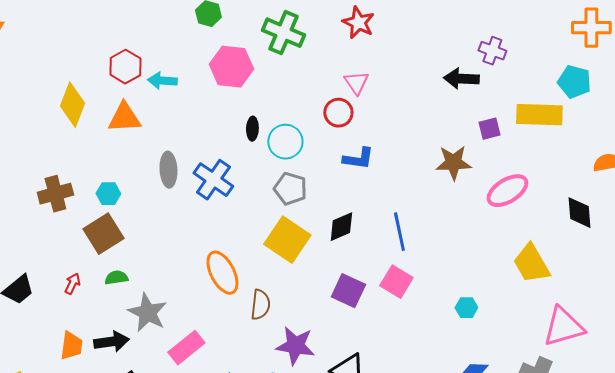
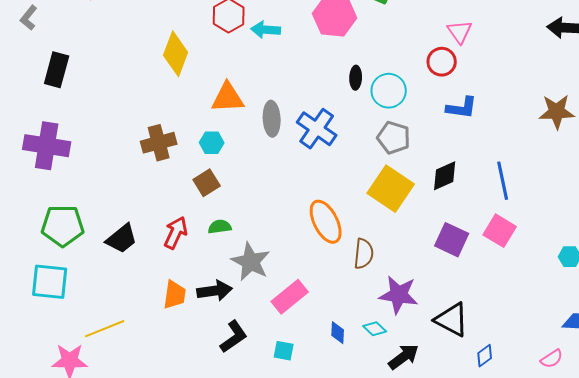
orange triangle: (124, 118) -> (228, 98), moved
brown square: (103, 234) -> (207, 183), size x0.7
red arrow: (72, 284) -> (176, 233), size x1.5

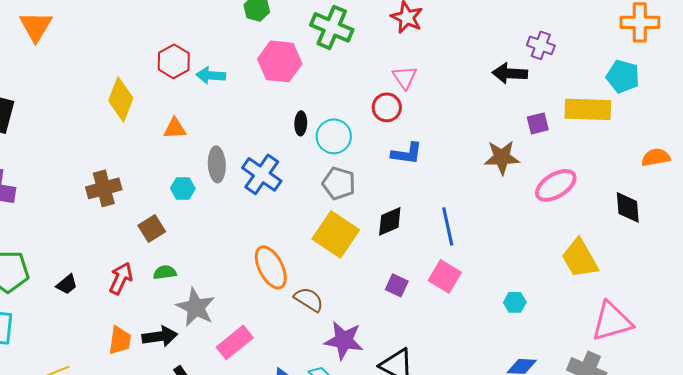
orange triangle: (228, 98) -> (175, 128), moved, size x0.7
cyan hexagon: (212, 143) -> (183, 188), moved
black trapezoid: (122, 239) -> (67, 284), size x0.7
purple square: (452, 240) -> (397, 285), size x0.7
brown semicircle: (364, 254) -> (309, 299), turned -64

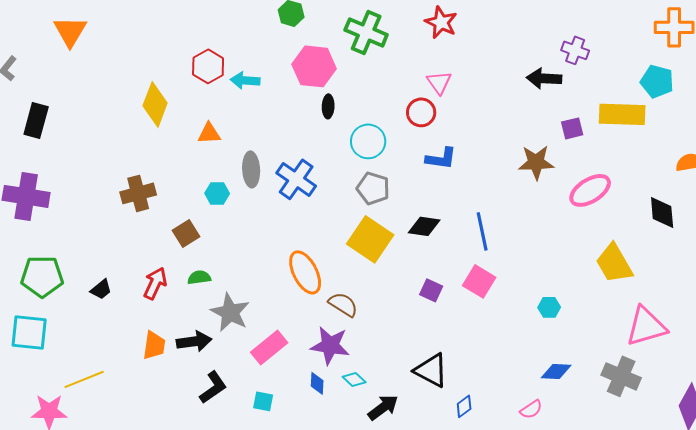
black ellipse: (301, 123) -> (328, 106), moved
black diamond: (390, 221) -> (424, 226), turned 32
purple star: (344, 340) -> (330, 345), moved

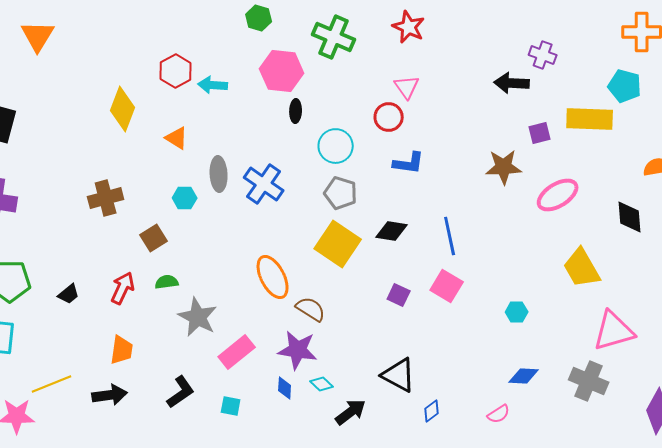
orange triangle: (209, 133) -> (177, 138), turned 35
black arrow: (194, 341) -> (110, 395), moved

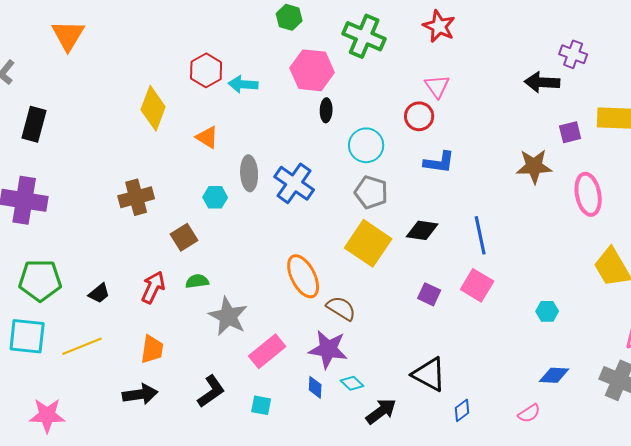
pink ellipse: (558, 195) -> (588, 194), turned -69
yellow line: (52, 384) -> (82, 346), moved

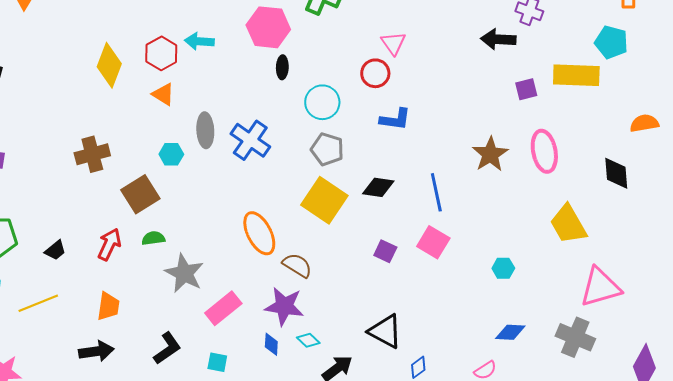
red hexagon: (206, 70) -> (161, 53), moved
brown star: (534, 166) -> (490, 154), moved, turned -30
brown square: (184, 237) -> (140, 194), size x1.4

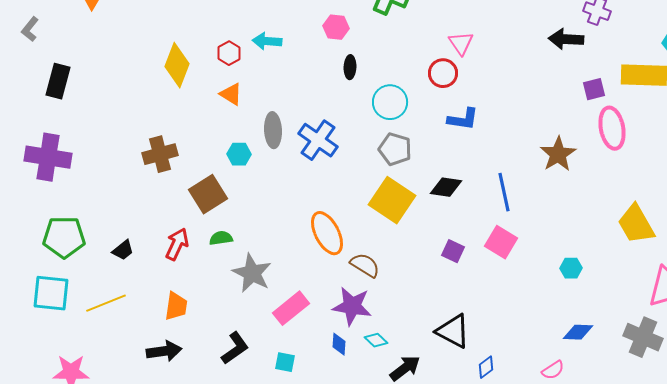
pink hexagon: (268, 27) -> (336, 27), size x0.6
red hexagon: (161, 53) -> (229, 53), size x0.7
pink ellipse: (544, 151) -> (612, 128), moved

